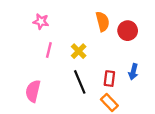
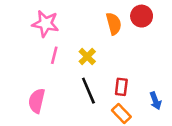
pink star: (41, 21) -> (45, 24), size x1.5
red circle: (128, 31) -> (142, 16), moved
blue arrow: (133, 72) -> (155, 101), moved, turned -35

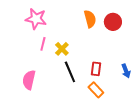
red circle: (142, 16) -> (113, 22), moved
yellow cross: (87, 57) -> (62, 49), moved
blue arrow: (155, 101) -> (126, 71), moved

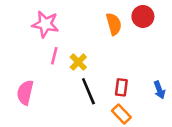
red circle: (113, 22) -> (143, 16), moved
pink semicircle: (29, 80) -> (25, 92), moved

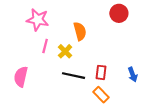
orange semicircle: (114, 24) -> (80, 31), moved
black line: (88, 91) -> (74, 76), turned -55

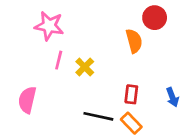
orange semicircle: (80, 31) -> (134, 41), moved
black line: (74, 76) -> (98, 116), moved

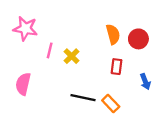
red circle: (155, 18) -> (138, 39), moved
pink star: (49, 26) -> (25, 29), moved
red rectangle: (131, 94) -> (116, 67), moved

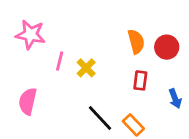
black line: (83, 98) -> (100, 118), turned 35

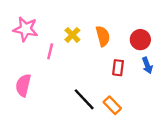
orange semicircle: (136, 42) -> (103, 36), moved
yellow cross: (86, 68) -> (72, 35), moved
blue arrow: (175, 99) -> (147, 65), moved

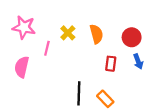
pink semicircle: (23, 85) -> (22, 67), moved
black line: (84, 99) -> (79, 93), turned 45

